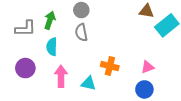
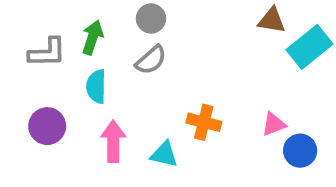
gray semicircle: (81, 32) -> (151, 60), turned -120
blue circle: (144, 89) -> (300, 151), moved

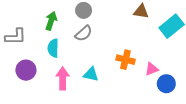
brown triangle: (272, 20) -> (141, 11), moved
gray L-shape: (47, 52) -> (15, 37), moved
orange cross: (204, 122) -> (125, 60), moved
cyan triangle: (164, 154) -> (91, 74), moved

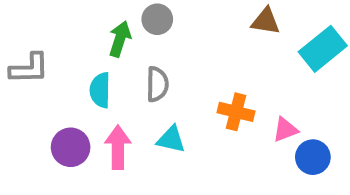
green arrow: (51, 21) -> (120, 39), moved
gray semicircle: (84, 33) -> (157, 84), moved, turned -48
purple circle: (26, 70) -> (71, 147), moved

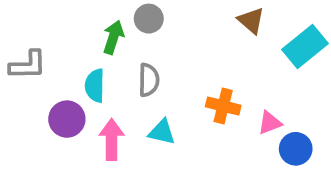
brown triangle: (266, 21) -> (251, 20), turned 32
purple circle: (71, 147) -> (67, 119), moved

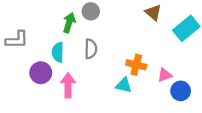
cyan triangle: (162, 132) -> (124, 85), moved

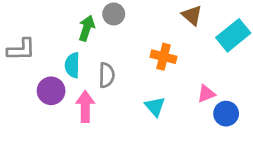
gray semicircle: (91, 49) -> (107, 75), moved
orange cross: (136, 65) -> (163, 57), moved
cyan triangle: (124, 85) -> (155, 106), turned 36

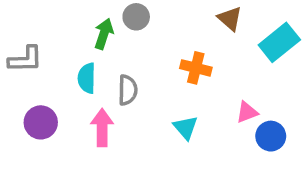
purple circle: (51, 91) -> (41, 122), moved

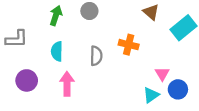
green arrow: (104, 34) -> (56, 15), moved
gray semicircle: (128, 90) -> (96, 56), moved
pink triangle: (247, 112) -> (162, 74), turned -40
cyan triangle: (186, 128) -> (151, 95), moved, turned 36

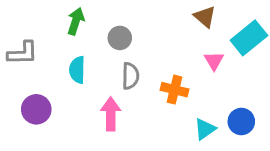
gray circle: (89, 11) -> (120, 38), moved
orange cross: (129, 45) -> (174, 90), moved
pink triangle: (162, 74) -> (214, 61), moved
pink arrow: (67, 84) -> (111, 114), moved

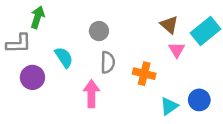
brown triangle: (205, 17) -> (169, 25), moved
green arrow: (76, 21) -> (38, 17), moved
cyan semicircle: (77, 70) -> (64, 57), turned 145
purple circle: (36, 109) -> (32, 77), moved

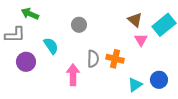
green arrow: (38, 17) -> (30, 14), turned -84
gray semicircle: (108, 62) -> (93, 59), moved

